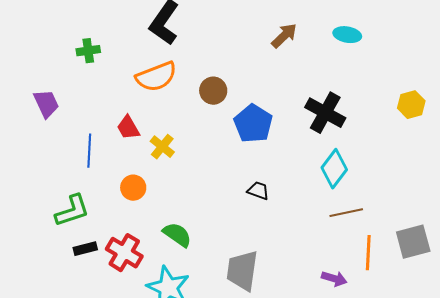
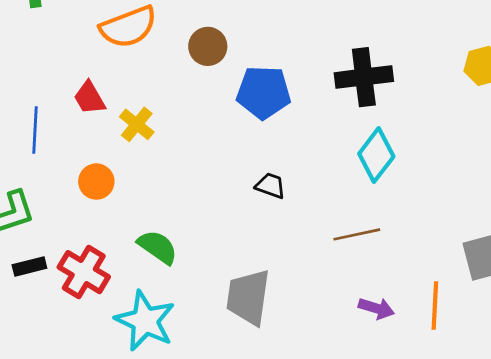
black cross: (325, 113) -> (364, 77), turned -36
blue pentagon: (253, 124) -> (264, 92), turned -30
brown line: (346, 213) -> (357, 234), moved
orange line: (368, 253) -> (435, 306), moved

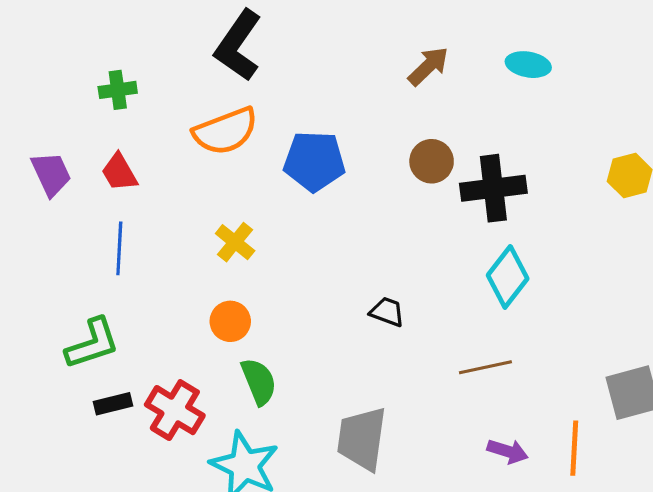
brown circle: (208, 46) -> (432, 161), moved
blue pentagon: (264, 92) -> (314, 161), moved
red trapezoid: (89, 98) -> (119, 172), moved
orange circle: (96, 182) -> (230, 321), moved
green semicircle: (158, 247) -> (259, 382), turned 33

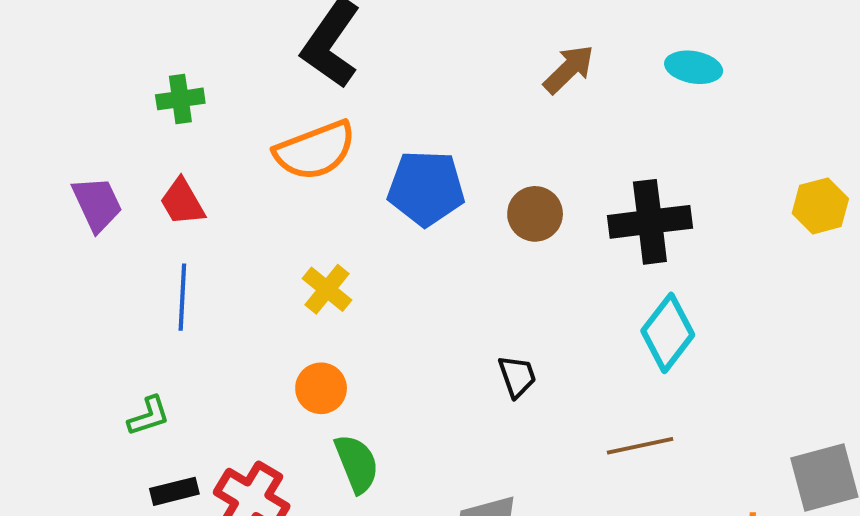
brown circle: (432, 161) -> (535, 214), moved
black trapezoid: (387, 312) -> (517, 376), turned 51
green L-shape: (92, 344) -> (149, 416), size x0.6

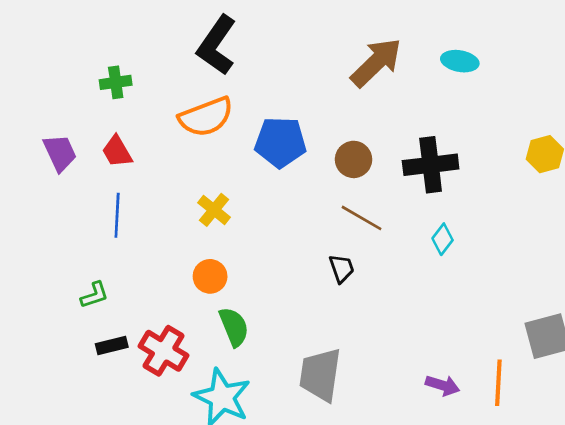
brown arrow: (569, 69) -> (376, 62), size x1.5
cyan diamond: (668, 333) -> (443, 239), size x0.6
brown line: (640, 446) -> (361, 218), moved, turned 42

